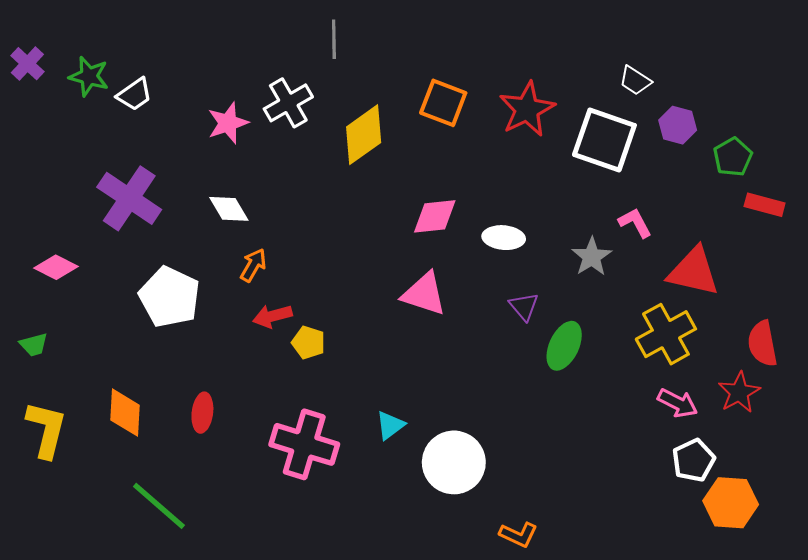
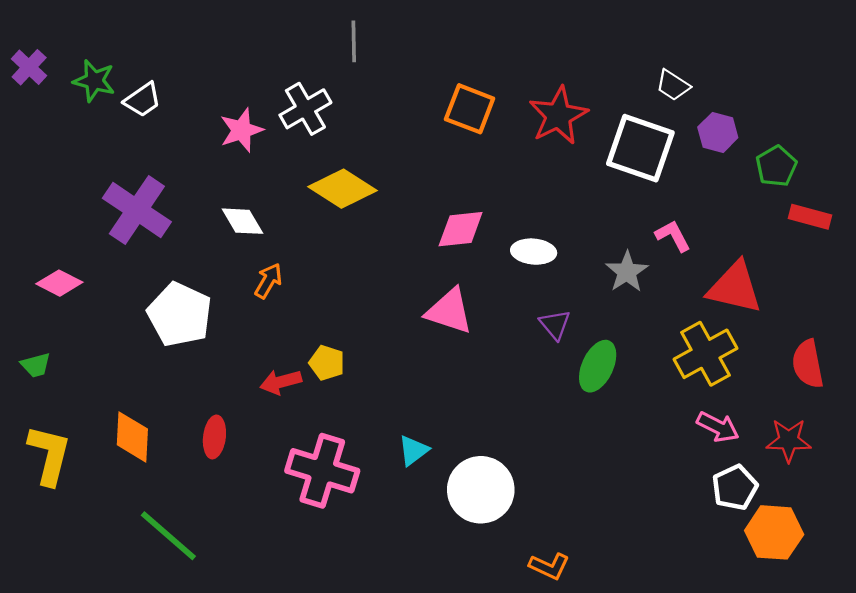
yellow diamond: (364, 135) -> (343, 189), moved, turned 68
red arrow: (272, 316) -> (281, 382), moved
red star: (739, 392) -> (789, 440), moved, turned 30

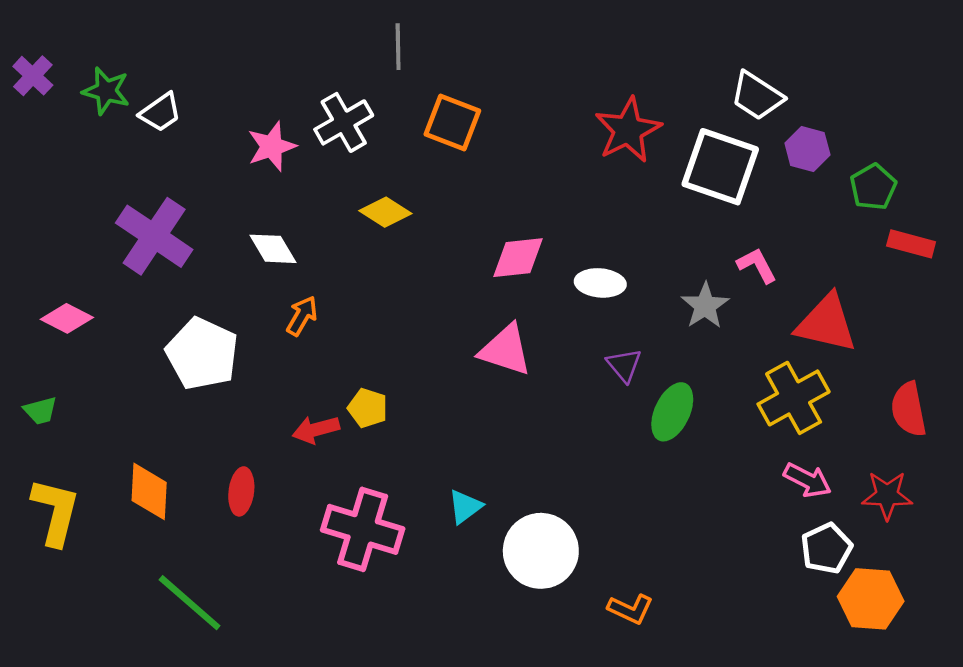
white trapezoid: (673, 85) -> (757, 96), size x1.4
orange square: (470, 109) -> (452, 122), moved
yellow diamond: (343, 189) -> (385, 212), size x0.7
orange L-shape: (549, 566) -> (631, 609), moved

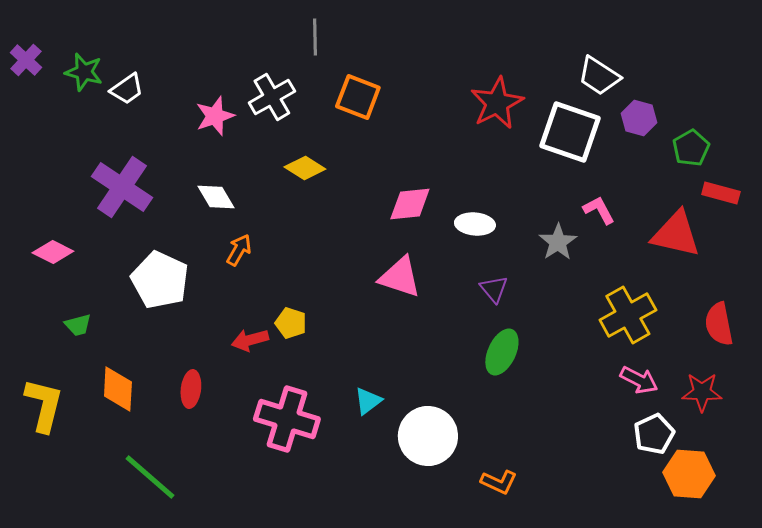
red triangle: (826, 323) -> (676, 234), moved
green trapezoid: (40, 411) -> (78, 325), moved
green ellipse: (672, 412) -> (502, 352), moved

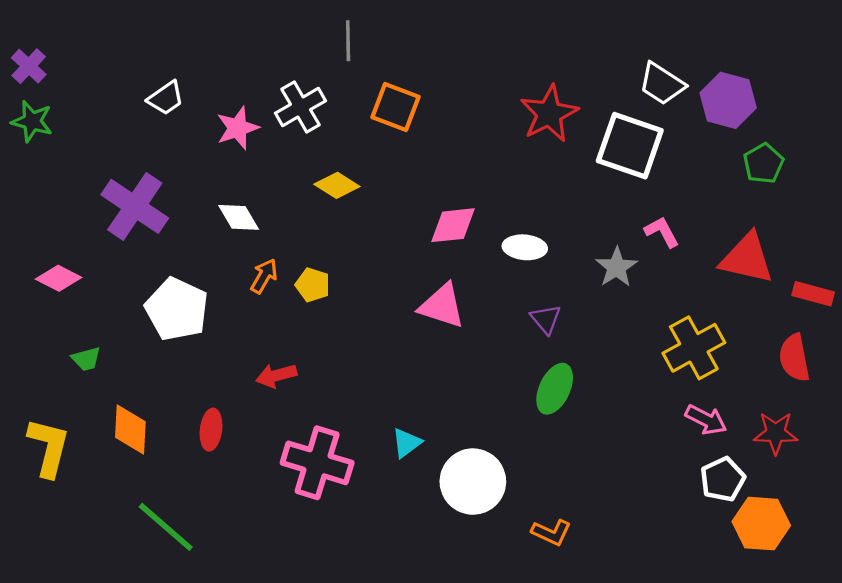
green star: (84, 72) -> (32, 121), moved
white trapezoid: (127, 89) -> (166, 98), moved
purple hexagon: (639, 118) -> (728, 100), moved, size x1.4
red rectangle: (721, 193) -> (813, 294), moved
yellow pentagon: (291, 323) -> (313, 285), moved

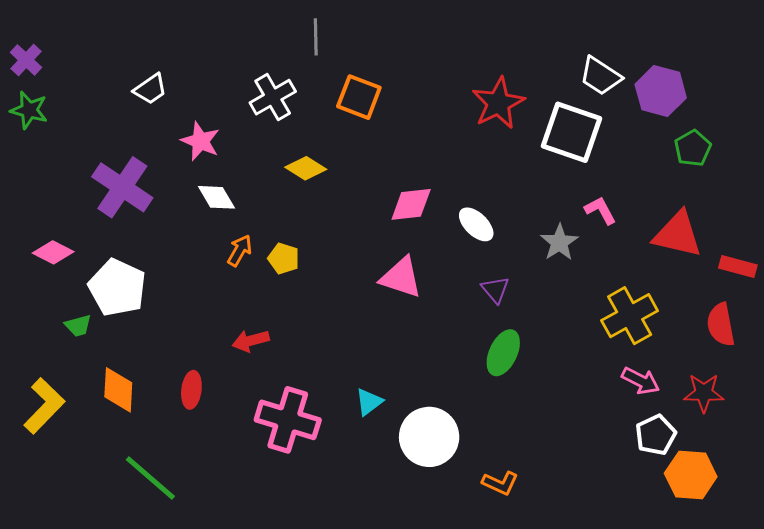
pink star: (238, 128) -> (200, 141), moved, turned -30
white ellipse: (525, 247) -> (476, 224), turned 39
white pentagon: (177, 309) -> (117, 288), moved
yellow L-shape: (49, 447) -> (44, 406), turned 30

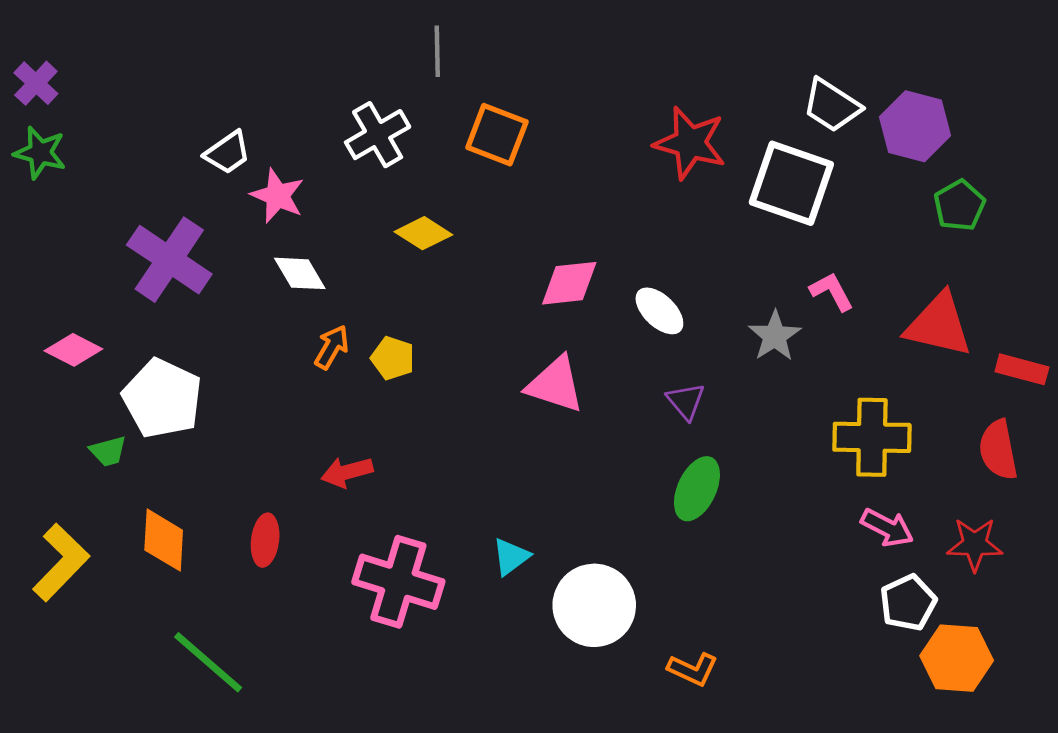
white trapezoid: (150, 89) -> (228, 153), moved
red star: (498, 103) -> (690, 143), turned -30
yellow cross: (630, 316) -> (872, 437), turned 30

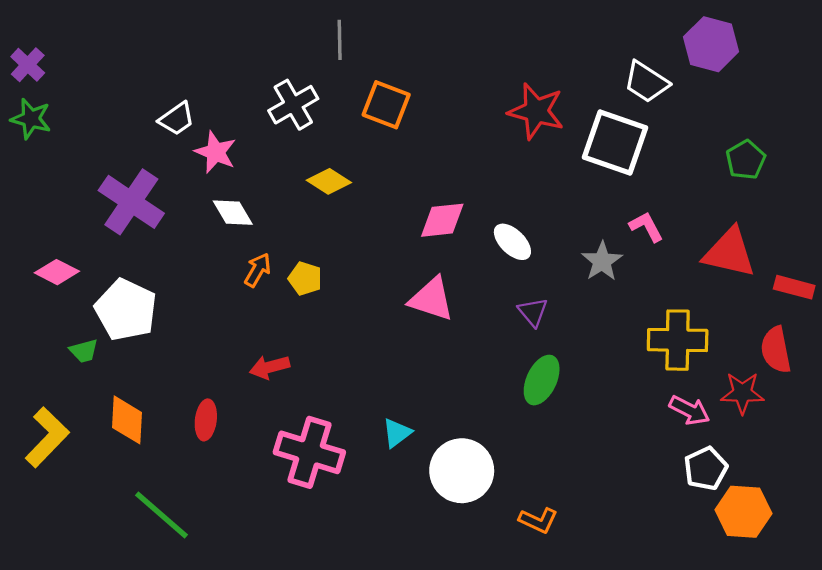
purple hexagon: (915, 126) -> (711, 44), moved
red star: (975, 544) -> (742, 393), moved

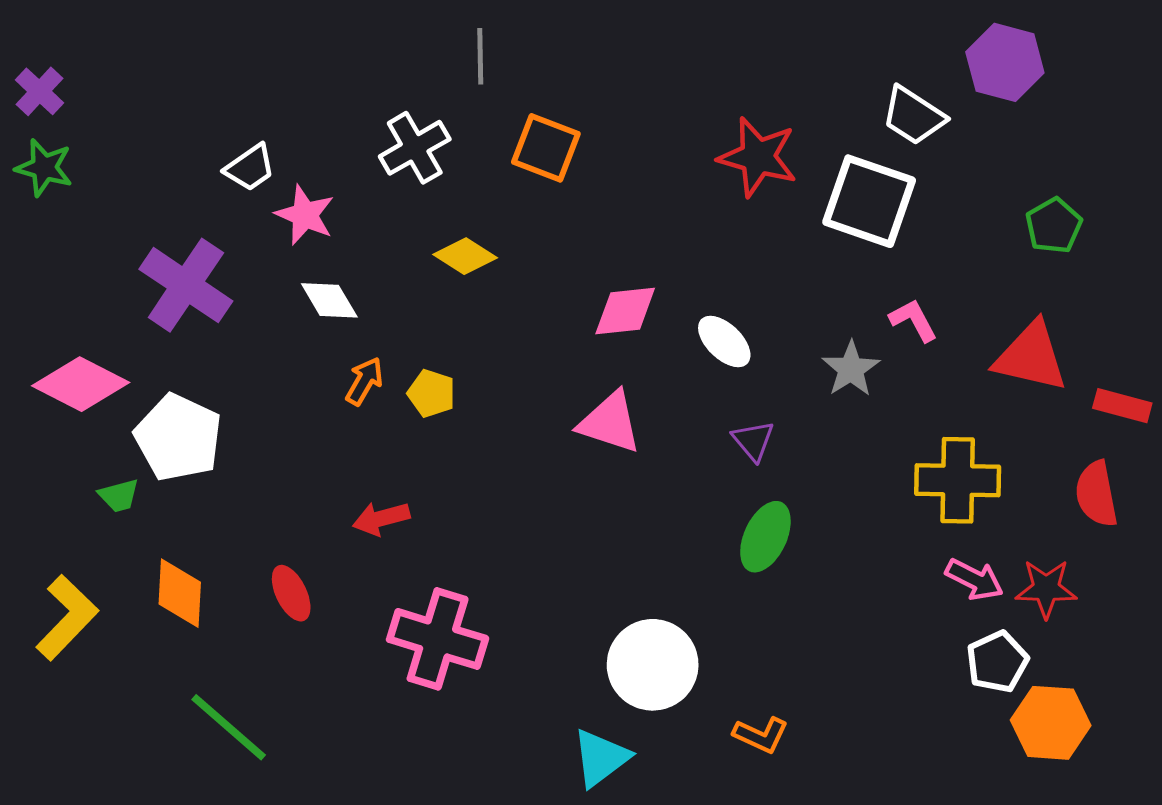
pink diamond: (57, 272) -> (81, 384), size x1.5
red star: (742, 393) -> (1046, 589), moved
red ellipse: (206, 420) -> (291, 593), turned -33
cyan triangle: (397, 433) -> (601, 758), moved, size x1.4

